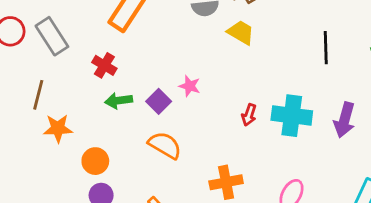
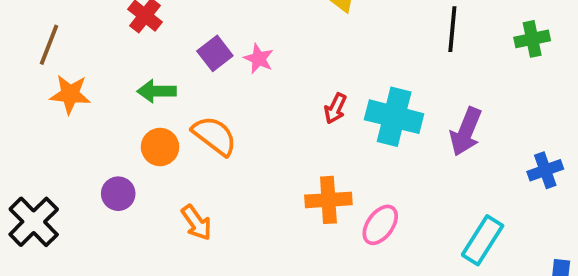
green arrow: (119, 101) -> (157, 91), moved
purple square: (159, 101) -> (215, 53), moved
orange circle: (95, 161) -> (160, 147), moved
orange cross: (226, 182) -> (328, 200), moved

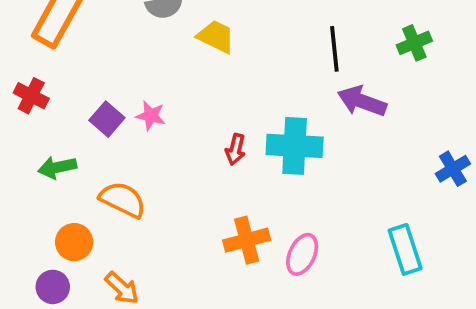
purple arrow: (466, 132) -> (362, 101), moved, turned 99
orange circle: (160, 147) -> (74, 242), moved
purple circle: (118, 194) -> (53, 287), moved
cyan rectangle: (483, 240) -> (405, 249), turned -39

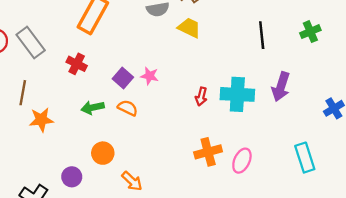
purple arrow: (362, 101) -> (281, 87), moved, turned -92
orange semicircle: (123, 200) -> (128, 108), moved, size x0.7
purple circle: (53, 287) -> (72, 177), moved

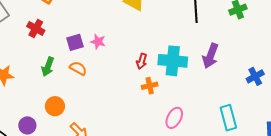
purple square: (123, 78) -> (75, 42), turned 30
green arrow: (93, 108) -> (48, 67), turned -60
orange cross: (208, 152) -> (150, 86), moved, size x0.7

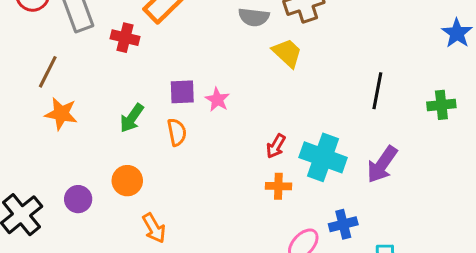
red cross: (36, 28) -> (125, 38), moved, turned -30
orange semicircle: (78, 68) -> (177, 132), turned 36
blue cross: (255, 76) -> (343, 224), moved

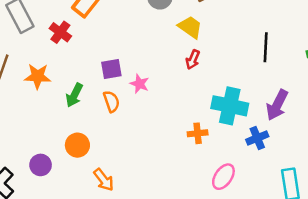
red cross: (125, 38) -> (60, 32), turned 30
pink star: (217, 100) -> (140, 84), moved
orange star: (61, 114) -> (38, 76), moved
red arrow: (276, 146) -> (193, 60), moved
blue cross: (343, 224) -> (257, 138), moved

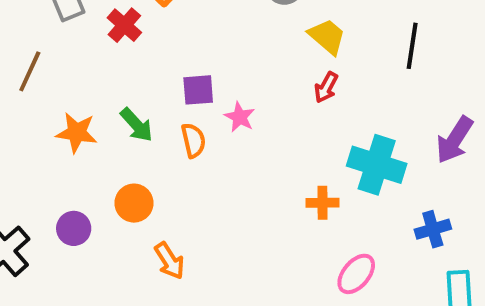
black line: (266, 47) -> (412, 46), moved
orange star: (38, 76) -> (77, 133), moved
green arrow: (74, 95) -> (137, 125), turned -75
purple arrow: (277, 105) -> (455, 140), moved
blue cross: (257, 138) -> (433, 229), moved

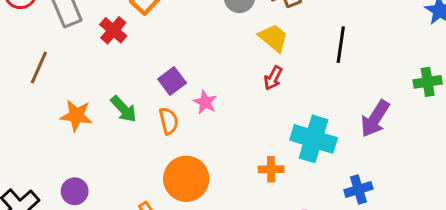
purple square: (198, 90) -> (172, 81), turned -32
orange circle: (134, 203) -> (186, 179), moved, size x1.5

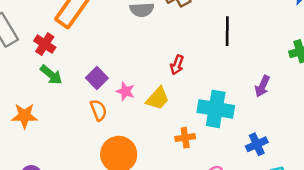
yellow trapezoid: (273, 38) -> (158, 98), moved, turned 100
green arrow: (124, 109) -> (51, 75), moved
purple arrow: (375, 119) -> (262, 86), size x0.7

